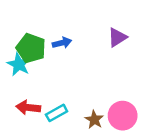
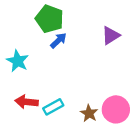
blue arrow: (62, 43) -> (58, 41), turned -30
green pentagon: (31, 48) -> (50, 19), moved

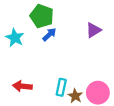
cyan star: (18, 61) -> (15, 38), moved
cyan rectangle: (53, 107) -> (61, 87), moved, turned -49

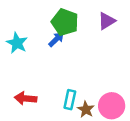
green pentagon: (42, 16) -> (65, 22), moved
purple triangle: (94, 30) -> (107, 21), moved

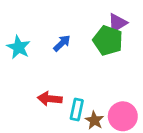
green pentagon: (65, 22) -> (108, 41), moved
red arrow: (26, 98) -> (50, 99), moved

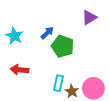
green pentagon: (108, 41) -> (63, 46), moved
red arrow: (50, 99) -> (19, 70), moved

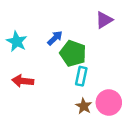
cyan rectangle: (59, 83) -> (81, 76), moved

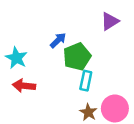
cyan star: (17, 42) -> (16, 58), moved
green pentagon: (73, 53) -> (77, 57), turned 30

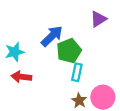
blue arrow: (58, 40) -> (52, 36), size x1.5
cyan star: (16, 58) -> (15, 52), turned 30

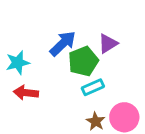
purple triangle: (98, 19) -> (108, 43), moved
cyan rectangle: (77, 72) -> (93, 87), turned 54

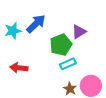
blue arrow: (63, 43) -> (36, 24), moved
cyan star: (18, 63) -> (13, 31), moved

